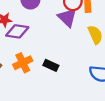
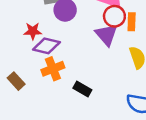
orange cross: (23, 63) -> (53, 69), moved

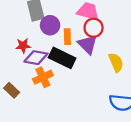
orange rectangle: (132, 22) -> (67, 37), moved
black rectangle: (82, 89) -> (62, 58), moved, size x1.6

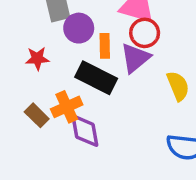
purple triangle: (88, 44) -> (135, 58), turned 35
purple diamond: (36, 58) -> (85, 131), moved, turned 70
brown rectangle: (12, 90) -> (37, 115), moved

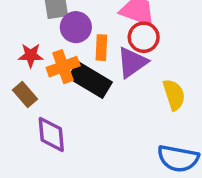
orange cross: (67, 107) -> (63, 67), moved
brown rectangle: (37, 115) -> (25, 95), moved
purple diamond: (85, 131) -> (51, 134), moved

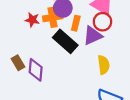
orange cross: (63, 67) -> (53, 17), moved
brown rectangle: (25, 95) -> (18, 63), moved
yellow semicircle: (174, 95) -> (104, 65), moved

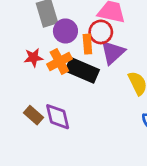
orange cross: (53, 17) -> (59, 62), moved
red circle: (102, 22) -> (101, 32), moved

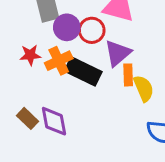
red circle: (101, 32) -> (92, 30), moved
orange rectangle: (87, 44) -> (128, 75), moved

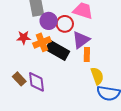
yellow semicircle: (144, 88) -> (97, 76), moved

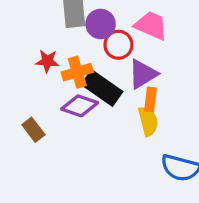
purple circle: (49, 21) -> (101, 24), moved
yellow semicircle: (97, 76) -> (148, 121), moved
purple diamond: (36, 82) -> (80, 106), moved, turned -70

